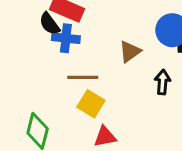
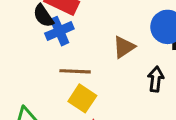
blue cross: (66, 38) -> (59, 31), turned -32

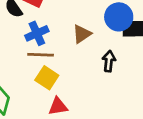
blue cross: (59, 31) -> (37, 33), moved

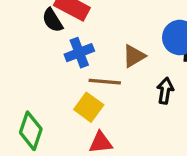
brown line: (41, 55) -> (105, 82), moved

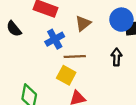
black semicircle: (53, 20) -> (14, 29), moved
brown triangle: (134, 56) -> (83, 23), moved

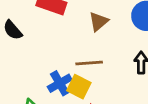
blue cross: (55, 39) -> (60, 83), moved

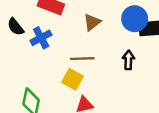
blue cross: (60, 83) -> (41, 38), moved

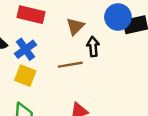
black arrow: (128, 60) -> (93, 47), moved
yellow square: (72, 79) -> (25, 76), moved

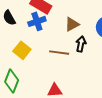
blue cross: (26, 49) -> (37, 21), moved

